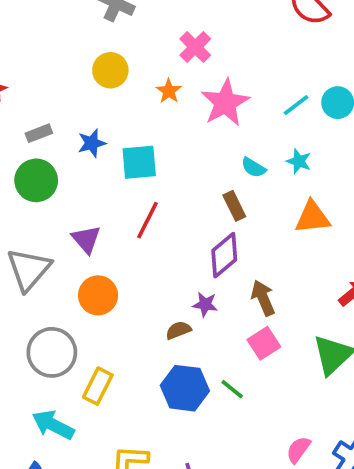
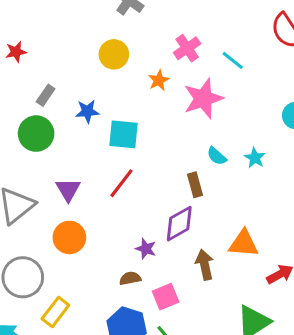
cyan line: (296, 105) -> (233, 60), moved, turned 65
gray rectangle: (39, 133) -> (46, 95), turned -45
orange triangle: (312, 217) -> (244, 244), moved
purple star: (205, 304) -> (146, 249), moved
pink square: (264, 343) -> (166, 297), moved

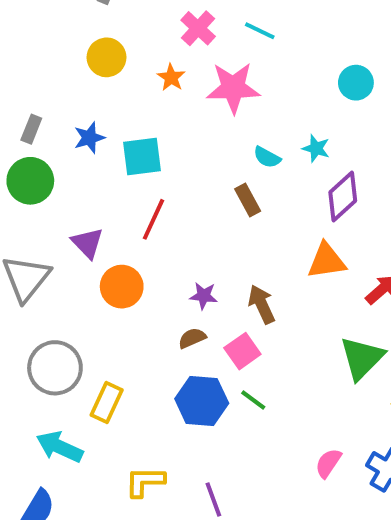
pink star: (203, 99) -> (233, 88), turned 30
purple diamond: (179, 224) -> (343, 196), moved
orange circle: (69, 237) -> (122, 287), moved
brown arrow: (205, 265) -> (262, 304), moved

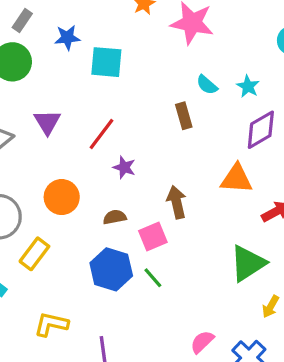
red line: (154, 219) -> (102, 134), moved
orange circle: (122, 287) -> (62, 197), moved
purple star: (204, 296) -> (124, 167), moved

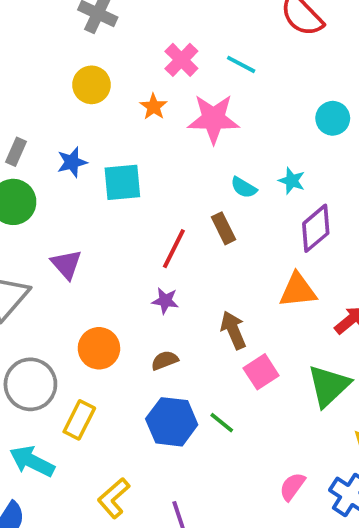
red line: (102, 134) -> (174, 249), moved
pink square: (153, 236) -> (261, 372), moved
yellow L-shape: (51, 324) -> (114, 498), turned -44

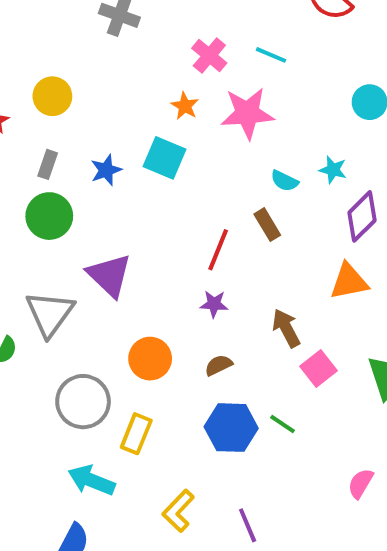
yellow circle: (92, 85) -> (52, 96), moved
cyan square: (122, 182) -> (165, 158), moved, turned 33
purple triangle: (66, 264) -> (109, 275), size x1.4

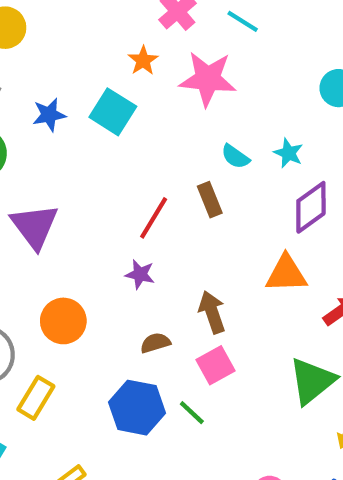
brown semicircle: (219, 365) -> (155, 343), moved
pink square: (318, 368) -> (216, 365), moved

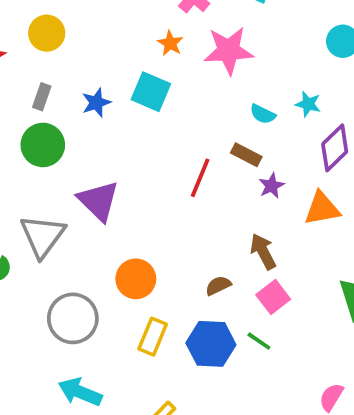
brown rectangle: (210, 200) -> (246, 155), turned -32
purple star: (140, 274) -> (272, 186), moved, turned -30
yellow rectangle: (36, 398) -> (153, 337), moved

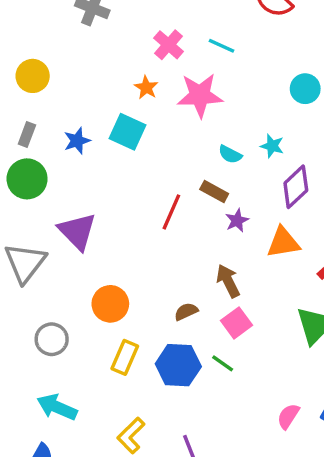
gray circle: (73, 318) -> (52, 339), size x0.7

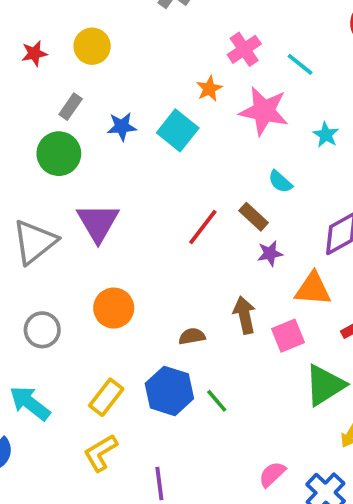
cyan star: (272, 146) -> (326, 135), moved
pink square: (237, 323) -> (288, 336), moved
yellow rectangle: (125, 357) -> (106, 397), moved

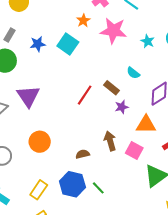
cyan semicircle: (280, 182) -> (133, 73), moved
pink square: (288, 336) -> (134, 150), turned -36

